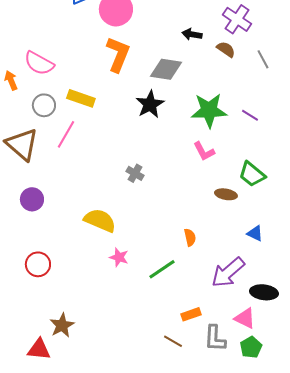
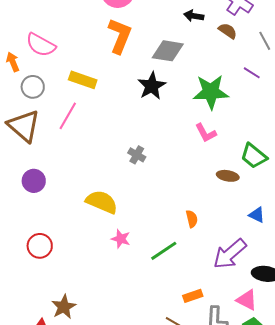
gray circle: (44, 105) -> (33, 87), moved
purple line: (250, 115) -> (252, 73), moved

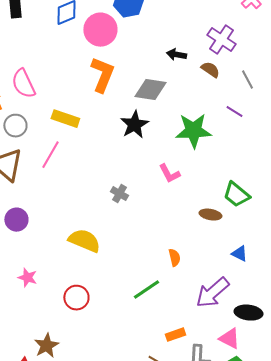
pink semicircle: (41, 45) -> (23, 84), turned 36
pink L-shape: (206, 133) -> (169, 174), moved
pink star: (121, 239) -> (27, 278), moved
red circle: (40, 246) -> (76, 298), moved

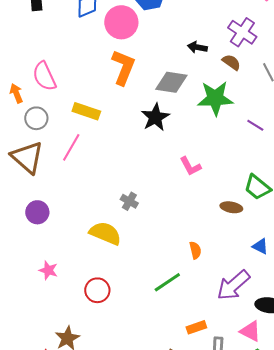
purple line: (234, 112) -> (255, 125), moved
green star: (193, 131) -> (215, 98), moved
gray cross: (119, 194) -> (129, 201), moved

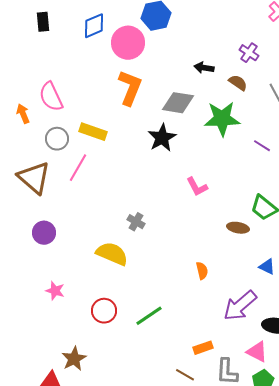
purple cross: (242, 32) -> (249, 53), size x0.7
gray circle: (36, 118) -> (57, 139), moved
green line: (167, 282) -> (149, 316), moved

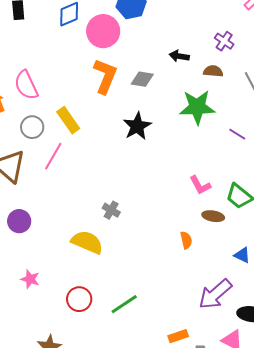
brown semicircle: (238, 83) -> (213, 71), turned -30
gray diamond: (178, 103) -> (142, 79), moved, size x0.7
yellow rectangle: (93, 132) -> (68, 120), turned 36
pink L-shape: (197, 187) -> (200, 185), moved
orange semicircle: (202, 271) -> (186, 240), moved

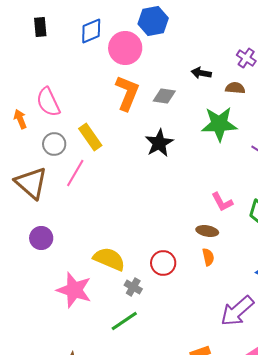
gray cross: (111, 210) -> (133, 287), moved
brown ellipse: (213, 216) -> (207, 231), moved
pink star: (30, 279) -> (74, 290), moved, size x1.8
red circle: (79, 299) -> (163, 263), moved
green line: (124, 304) -> (124, 321), moved

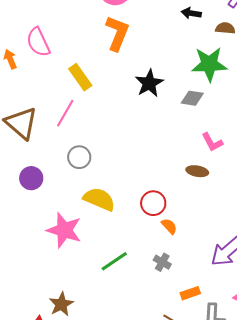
gray diamond: (164, 96) -> (192, 98), moved
gray circle: (54, 144) -> (79, 157), moved
orange semicircle: (208, 257) -> (169, 226), moved, turned -30
gray cross: (133, 287) -> (162, 262), moved

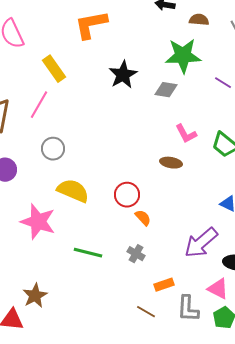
orange L-shape: (117, 33) -> (91, 25), turned -123
green line: (114, 261) -> (88, 253), turned 48

